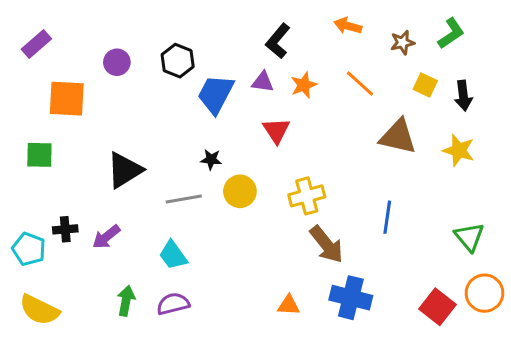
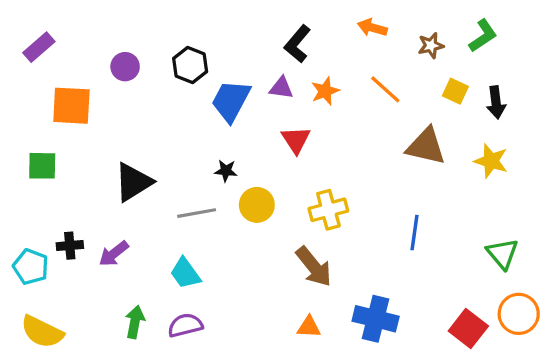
brown arrow: (327, 245) -> (314, 267), moved

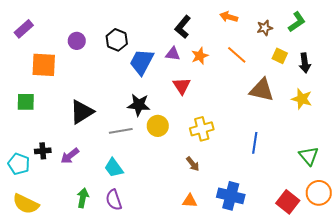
black star: (226, 171) -> (139, 105), size x1.6
brown arrow: (314, 267) -> (193, 164), size x0.6
purple semicircle: (185, 325) -> (114, 200), turned -95

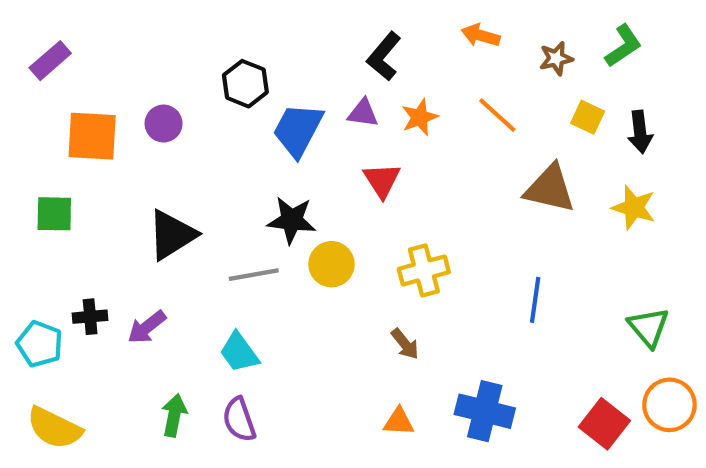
purple circle: (77, 41) -> (164, 124), moved

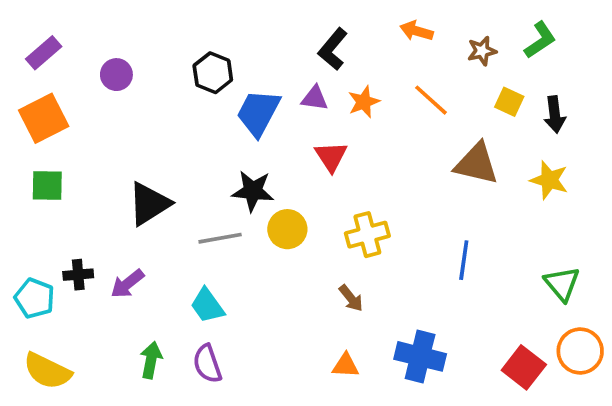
purple circle: (164, 124) -> (116, 75), moved
orange square: (92, 136) -> (44, 118), moved, turned -30

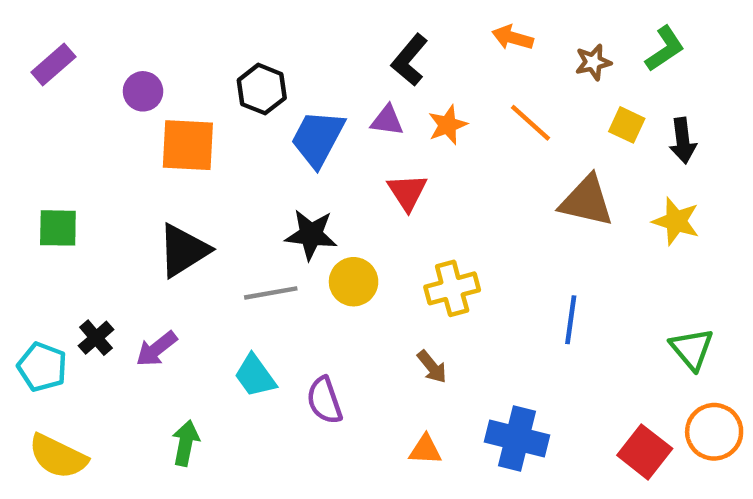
orange square: (44, 118) -> (188, 145), moved, turned 30
black cross: (78, 275) -> (96, 338), turned -36
purple semicircle: (207, 364) -> (324, 400), moved

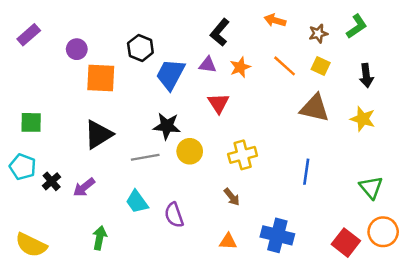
yellow square: (627, 125) -> (321, 66), moved
cyan pentagon: (42, 367) -> (23, 167), moved

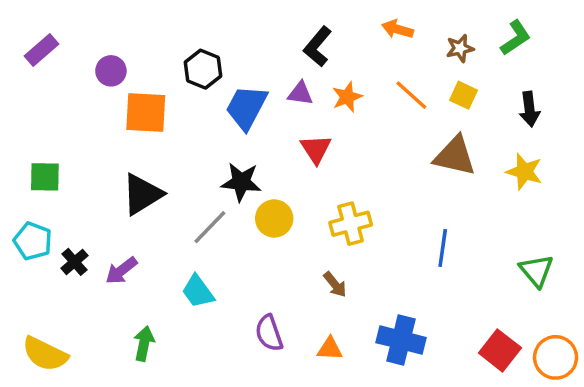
gray line: (145, 157) -> (210, 227), turned -36
purple semicircle: (174, 215) -> (269, 333), moved
orange circle: (383, 232) -> (556, 357), moved

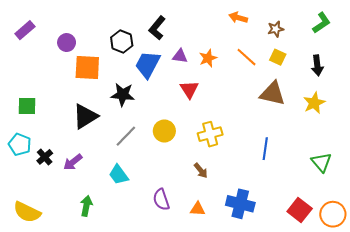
green L-shape: (516, 38) -> (321, 23), moved
black L-shape: (318, 47) -> (157, 28), moved
yellow star: (524, 172) -> (314, 103), turned 30
black star: (241, 182) -> (123, 95), moved

